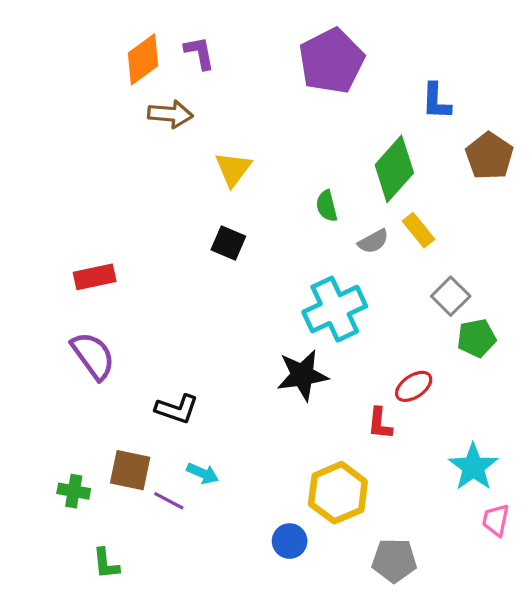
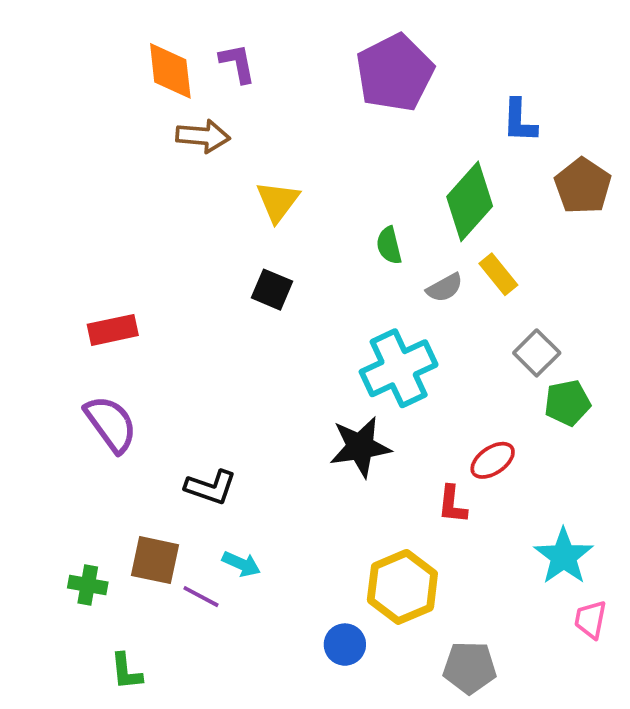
orange diamond: (143, 59) -> (170, 71), turned -60

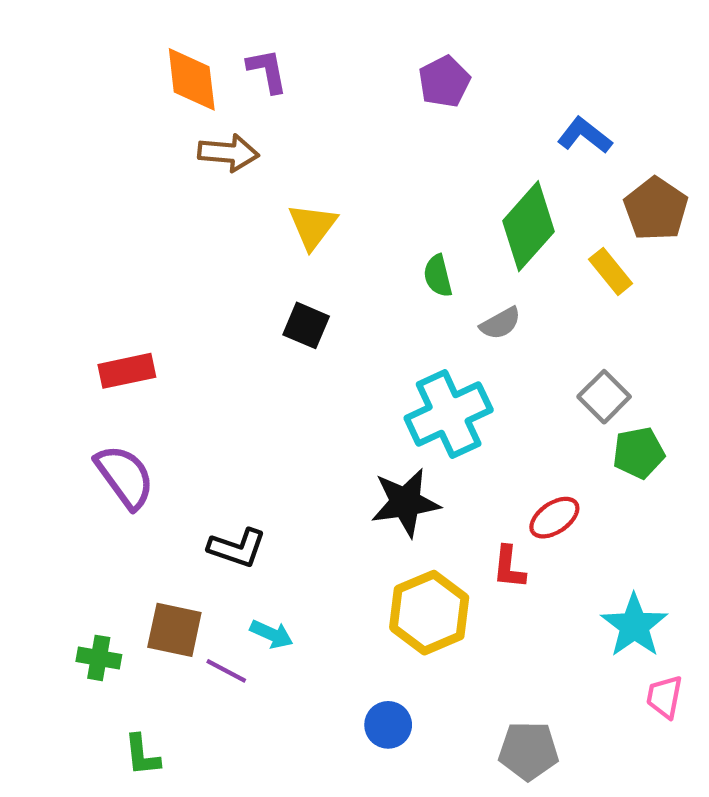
purple pentagon: (395, 73) -> (444, 81), size x0.6
blue L-shape: (519, 121) -> (585, 135), turned 126
yellow rectangle: (498, 274) -> (611, 271), moved
yellow hexagon: (402, 587) -> (429, 613), moved

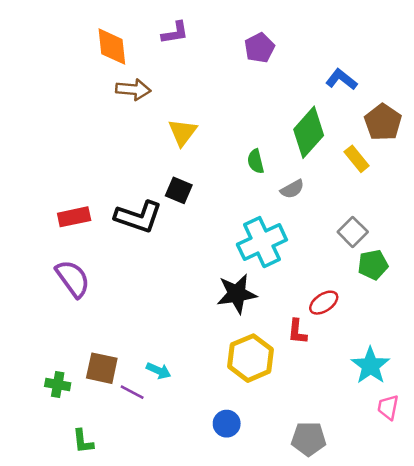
purple L-shape: (267, 71) -> (175, 33), moved, turned 92
black L-shape: (237, 548) -> (138, 217), moved, size x1.4

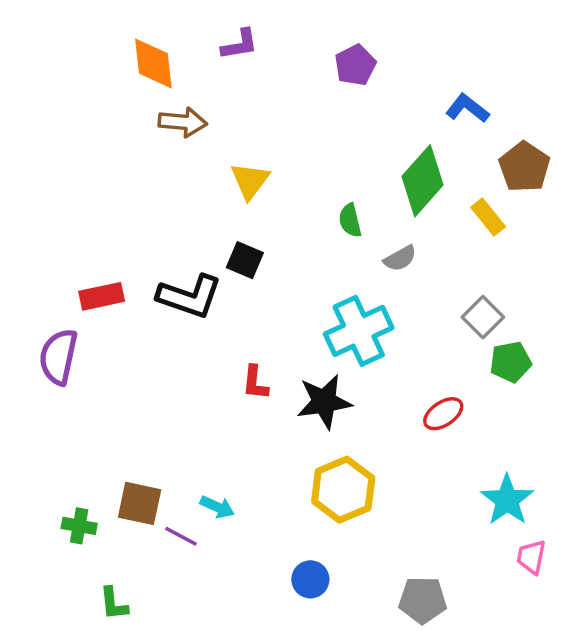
purple semicircle: (73, 279) -> (58, 357), moved, turned -132
red L-shape: (297, 332) -> (255, 383), moved

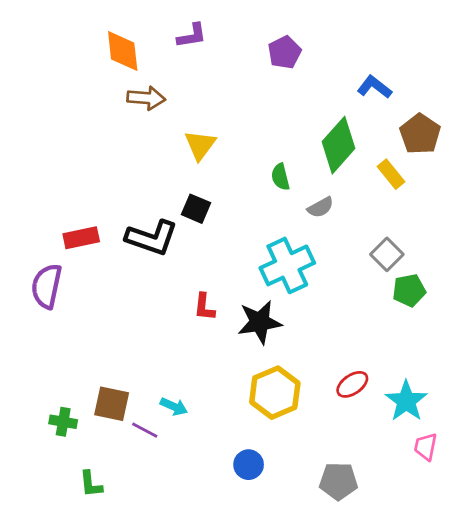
red ellipse: (443, 414) -> (352, 384), moved

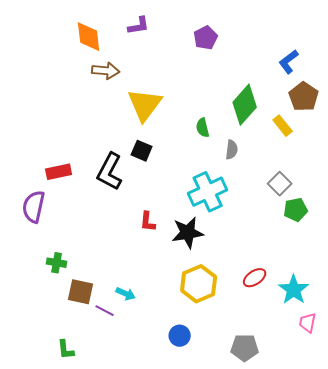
blue L-shape: (374, 87) -> (289, 62), moved, turned -75
yellow triangle: (200, 145) -> (145, 105), size x1.5
gray semicircle: (320, 207) -> (232, 150), turned -54
black L-shape: (152, 238) -> (110, 172), turned 99
green cross: (63, 422) -> (57, 263), moved

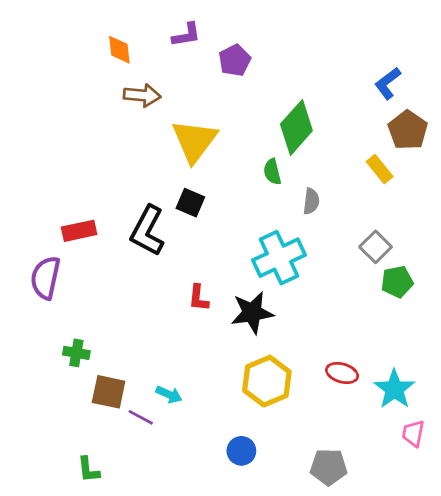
orange diamond: (89, 37) -> (119, 50), size x0.7
purple pentagon: (206, 38) -> (235, 60), moved
green diamond: (245, 105) -> (296, 127), moved
red ellipse: (255, 278) -> (342, 373), turned 50

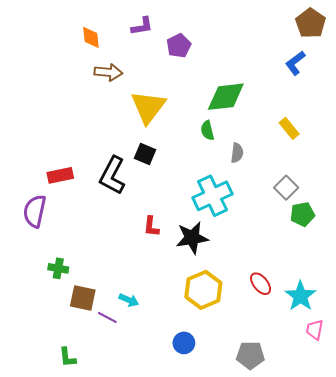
green diamond: (296, 127) -> (226, 97), turned 42
brown pentagon: (408, 130) -> (311, 23), moved
red ellipse: (342, 373) -> (261, 284), turned 35

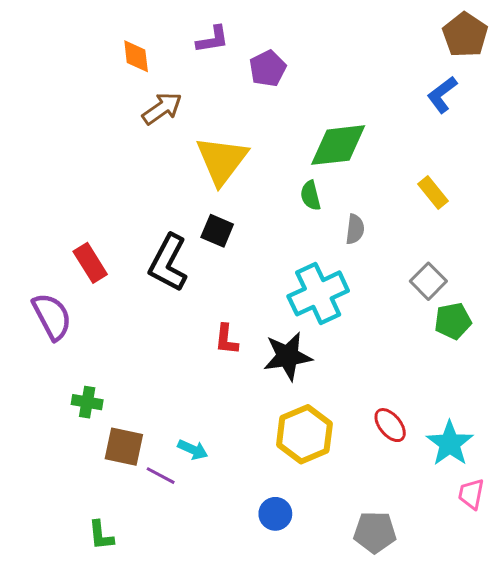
brown arrow: (108, 72) -> (162, 108), turned -40
red rectangle: (60, 175) -> (90, 263), turned 70
purple semicircle: (35, 211) -> (52, 316), turned 140

